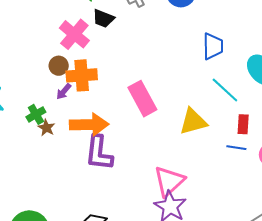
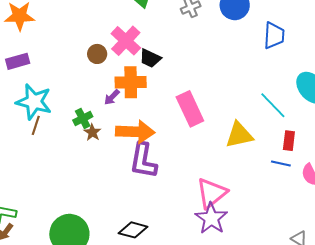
black trapezoid: (103, 19) -> (150, 58), moved
blue trapezoid: (213, 46) -> (274, 35), moved
brown circle: (59, 66) -> (97, 54), moved

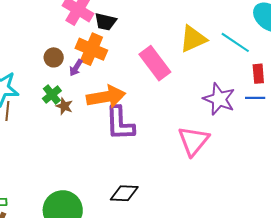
brown circle: (97, 54) -> (54, 57), moved
orange cross: (131, 82) -> (91, 49), turned 36
yellow triangle: (239, 135) -> (193, 39), moved
purple star: (211, 218) -> (219, 99), moved

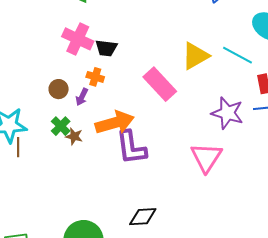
orange cross: (91, 49) -> (95, 77), size x0.6

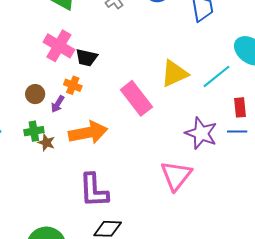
cyan line: (238, 55) -> (217, 76), turned -72
green cross: (61, 126) -> (34, 131), turned 30
purple L-shape: (131, 148) -> (94, 190), moved

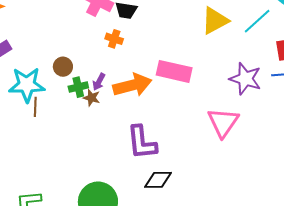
brown circle: (35, 94) -> (63, 67), moved
pink rectangle: (136, 98) -> (174, 71), moved, turned -36
purple arrow: (58, 104) -> (99, 82), moved

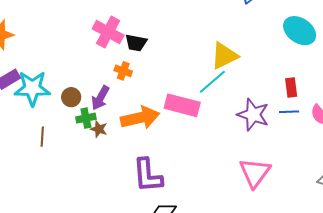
cyan line: (257, 21) -> (212, 82), moved
purple arrow: (99, 82) -> (100, 98), moved, size x1.4
cyan star: (27, 85) -> (32, 88), moved
pink triangle: (223, 122) -> (255, 173), moved

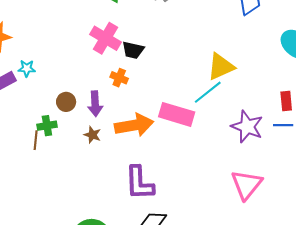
cyan star: (32, 88) -> (27, 68), moved, size x0.5
purple arrow: (100, 98) -> (95, 104), turned -35
green cross: (86, 118) -> (47, 126), moved

